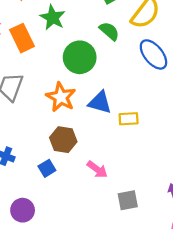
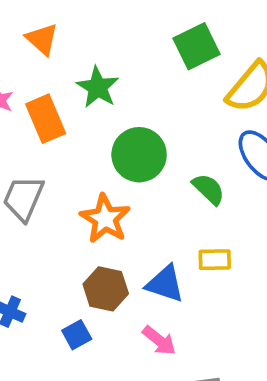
green semicircle: (109, 31) -> (209, 189), moved
blue triangle: (100, 102) -> (165, 284), moved

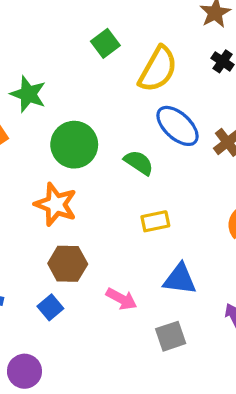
green square: (196, 46) -> (105, 43), size x0.7
blue triangle: (165, 284) -> (180, 279), moved

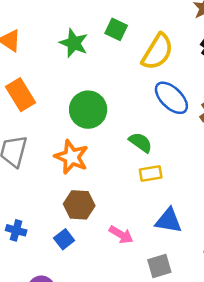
green square: (105, 43) -> (116, 29), turned -30
green star: (28, 94) -> (74, 43), moved
green semicircle: (139, 163) -> (141, 142), moved

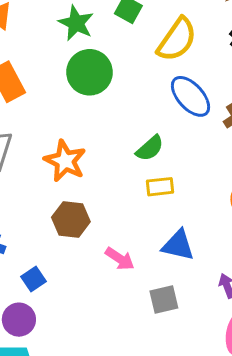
green circle: (88, 110) -> (89, 72), moved
green semicircle: (141, 142) -> (150, 148), turned 100
blue square: (64, 239) -> (34, 279), moved

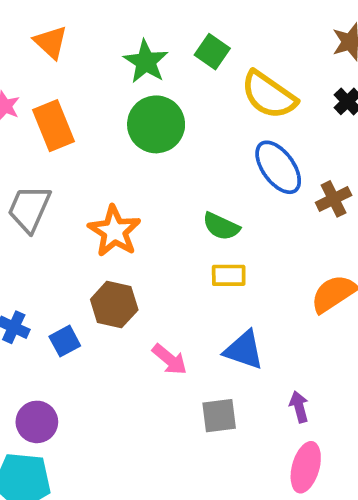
yellow semicircle: (177, 40) -> (269, 95), turned 84
green semicircle: (150, 148) -> (221, 226), turned 60
blue square: (34, 279) -> (65, 341), moved

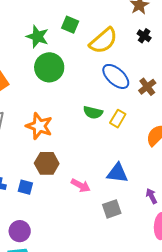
yellow semicircle: (269, 95) -> (103, 41), turned -64
yellow rectangle: (229, 275) -> (118, 119), moved, turned -48
blue square: (65, 341) -> (25, 187), turned -35

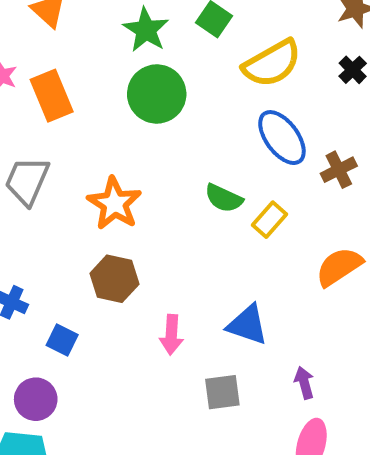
pink arrow: (81, 185) -> (171, 335), turned 54
blue square: (25, 187) -> (62, 340), moved

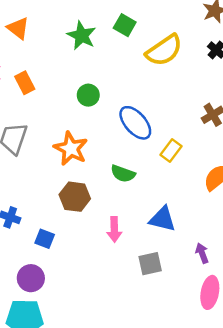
green circle: (157, 94) -> (88, 95), moved, size x0.6
orange rectangle: (52, 96) -> (25, 83), size x0.7
blue ellipse: (282, 138) -> (135, 123), moved
green semicircle: (224, 198) -> (123, 174), moved

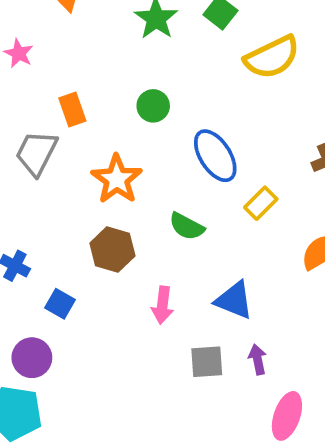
orange rectangle: (25, 83) -> (72, 109), moved
purple arrow: (202, 253) -> (258, 360), moved

